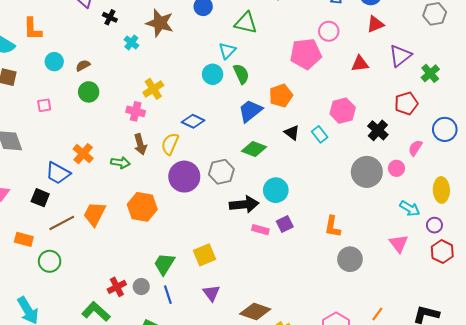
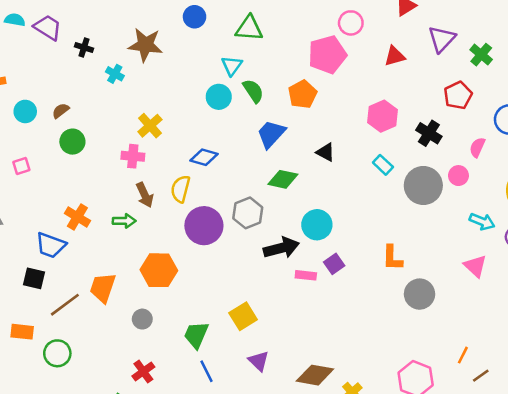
orange pentagon: (281, 96) -> (302, 94), moved
cyan rectangle: (320, 134) -> (383, 165), moved
gray circle: (141, 287) -> (142, 319), moved

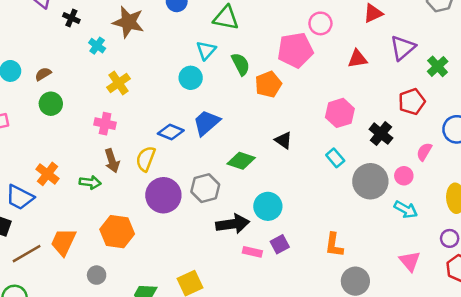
green semicircle: (253, 91) -> (241, 64), moved
yellow cross: (150, 126) -> (118, 83), moved
blue trapezoid: (271, 134) -> (206, 123), moved
cyan arrow: (482, 222) -> (406, 209), moved

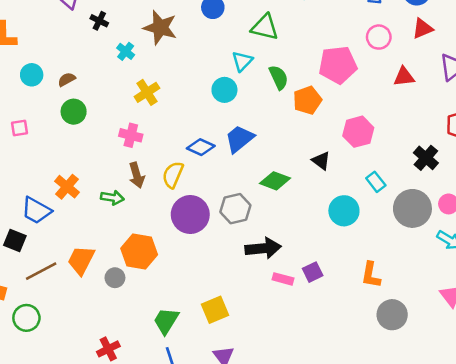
pink circle: (320, 23) -> (379, 37), moved
pink hexagon: (340, 113) -> (358, 132), moved
cyan circle: (268, 206) -> (344, 211), moved
gray circle: (97, 275) -> (115, 278), moved

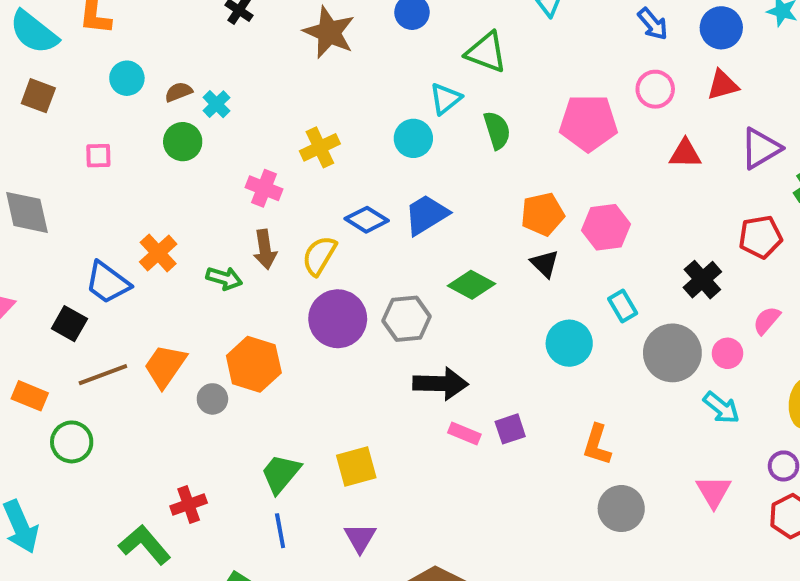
cyan cross: (126, 51) -> (216, 104), moved
yellow cross: (147, 92) -> (320, 147), moved
orange pentagon: (307, 100) -> (543, 214), moved

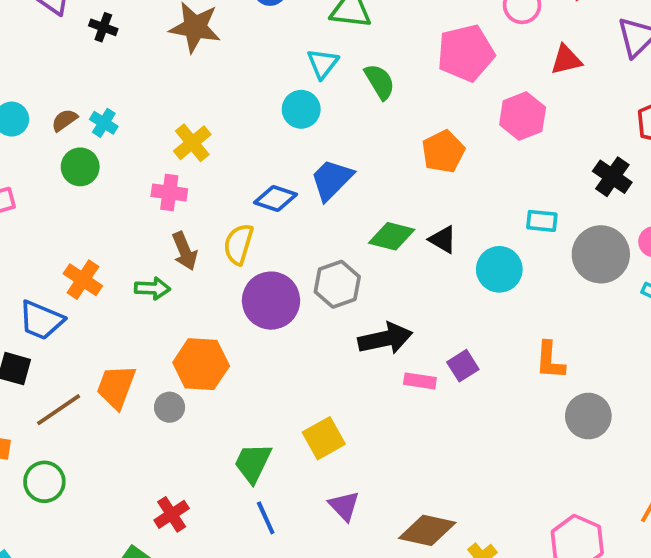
yellow cross: (320, 147) -> (192, 143), moved
pink hexagon: (606, 227) -> (523, 116), moved
black triangle: (545, 264) -> (443, 239), moved
cyan rectangle: (623, 306) -> (542, 221), turned -40

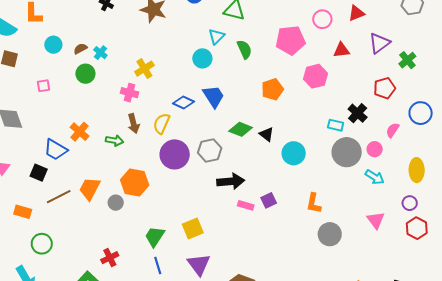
blue trapezoid: (332, 180) -> (213, 96), turned 95
cyan rectangle: (542, 221) -> (336, 125), moved
green circle: (44, 482) -> (42, 244), moved
purple triangle: (344, 506) -> (199, 264), size x1.4

